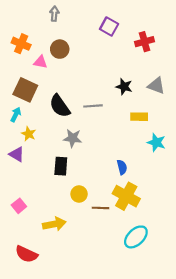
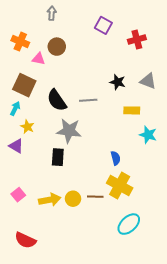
gray star: (73, 138) -> (69, 131), size x1.4
yellow circle: (79, 194) -> (73, 199), moved
yellow arrow: (54, 224) -> (50, 200), moved

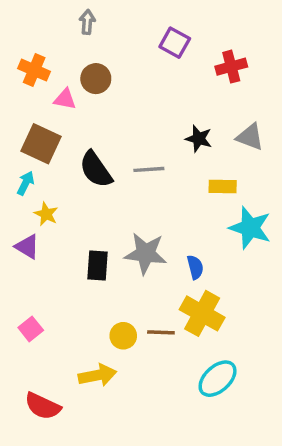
gray star: (69, 131) -> (146, 253), moved
cyan star: (148, 135) -> (250, 228), size x1.4
yellow arrow: (50, 200) -> (98, 375), moved

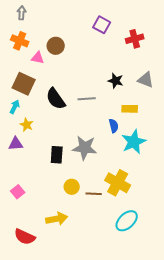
gray arrow: (87, 22) -> (22, 13), moved
cyan star: (250, 228) -> (134, 142), moved, turned 30
purple triangle: (27, 247) -> (16, 144), turned -35
blue semicircle: (195, 267) -> (114, 126), moved
yellow circle: (123, 336) -> (72, 187), moved

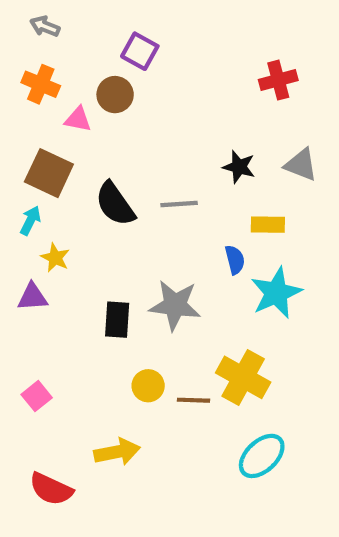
gray arrow: (22, 13) -> (45, 26), turned -72
purple square: (102, 25) -> (140, 51), moved

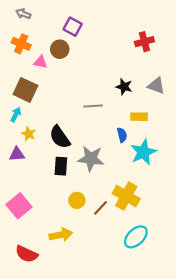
black semicircle: (115, 204) -> (60, 137), moved
pink square: (37, 396) -> (19, 206), size x1.6
brown line: (194, 400) -> (100, 208), turned -49

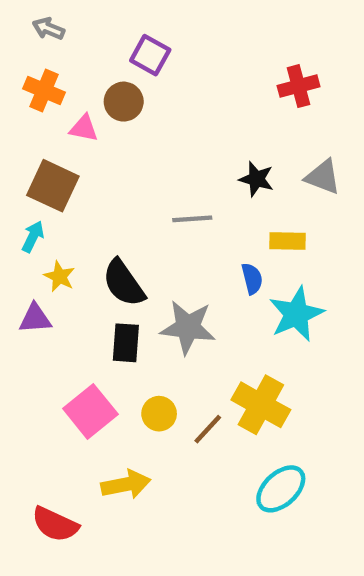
pink square: (19, 206) -> (90, 411), moved

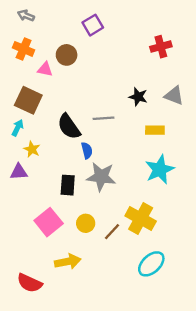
purple square: (150, 55) -> (93, 25), moved, turned 30
blue semicircle: (252, 279) -> (87, 150), moved
black semicircle: (124, 283) -> (69, 127), moved

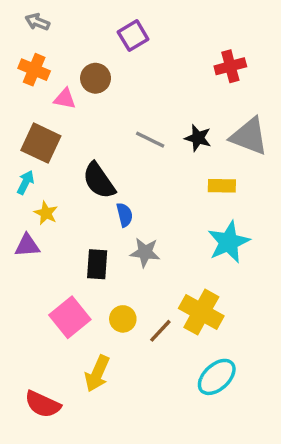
gray triangle: (174, 96) -> (249, 136), size x1.4
gray line: (104, 118) -> (150, 140), moved, turned 30
gray star: (101, 177) -> (145, 252), size x0.7
yellow arrow: (68, 261) -> (97, 374), turned 125

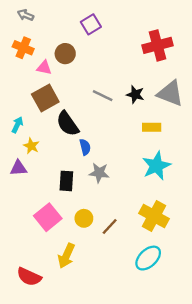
red cross: (230, 66) -> (157, 45), size x1.4
brown square: (41, 143) -> (45, 98), moved, turned 36
yellow cross: (201, 312) -> (154, 216), moved

